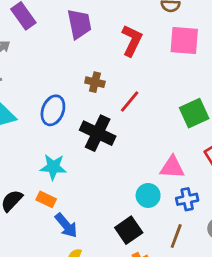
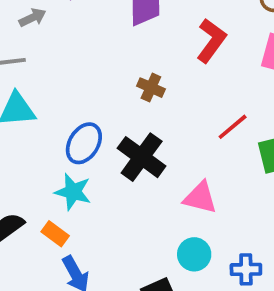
red line: (130, 102) -> (233, 127), moved
blue ellipse: (53, 110) -> (84, 143), moved
pink triangle: (172, 167) -> (200, 198), moved

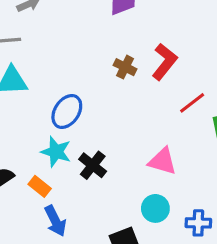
red L-shape: (211, 41) -> (164, 62), moved
black cross: (142, 157) -> (93, 165), moved, size x0.7

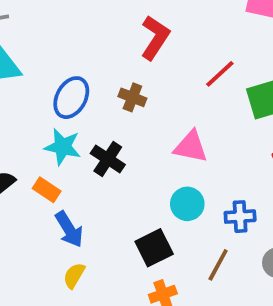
red L-shape: (164, 62) -> (155, 38), moved
brown cross: (125, 67) -> (132, 97), moved

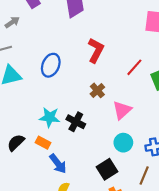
brown cross: (132, 97) -> (97, 90), moved, turned 32
blue ellipse: (71, 98) -> (51, 65), moved
pink triangle: (191, 147) -> (122, 110), turned -48

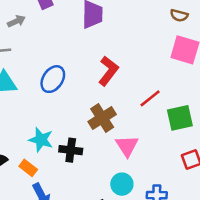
brown cross: (97, 90) -> (102, 118), size x1.5
pink triangle: (122, 110) -> (127, 146), turned -30
black cross: (76, 122) -> (71, 150), turned -30

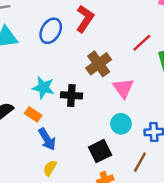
red L-shape: (108, 71) -> (85, 19), moved

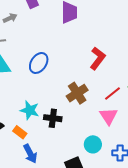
red L-shape: (85, 19) -> (98, 58), moved
red line: (142, 43) -> (112, 93), moved
pink triangle: (123, 88) -> (109, 116), moved

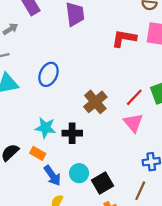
red L-shape: (98, 58) -> (124, 38), moved, turned -110
cyan circle: (93, 144) -> (79, 173), moved

